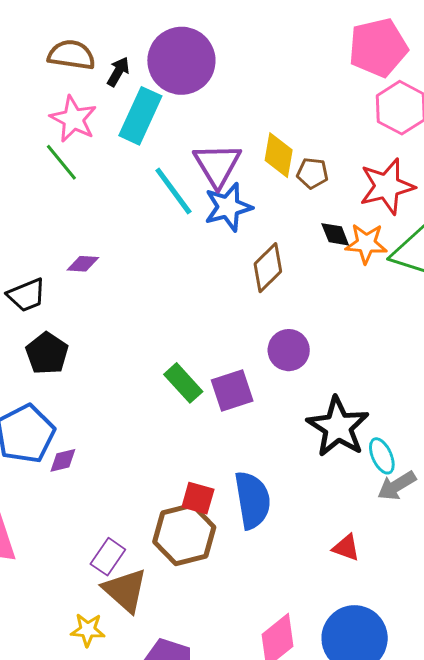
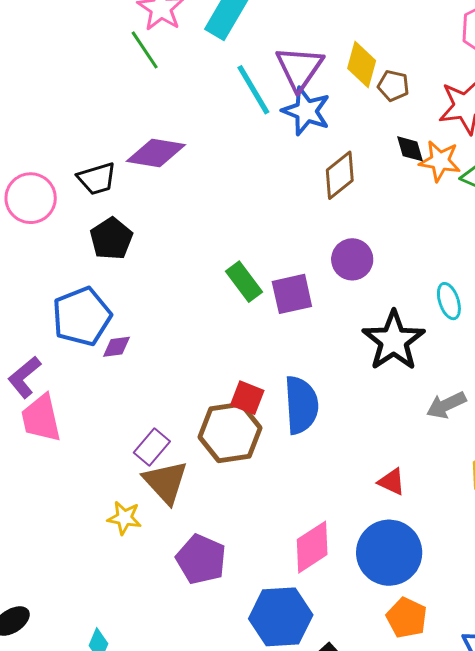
blue star: (228, 207) -> (306, 111), turned 30
purple diamond: (83, 264) -> (156, 153), size x1.8
cyan ellipse: (382, 456) -> (449, 301), moved
red triangle: (346, 548) -> (392, 482), moved

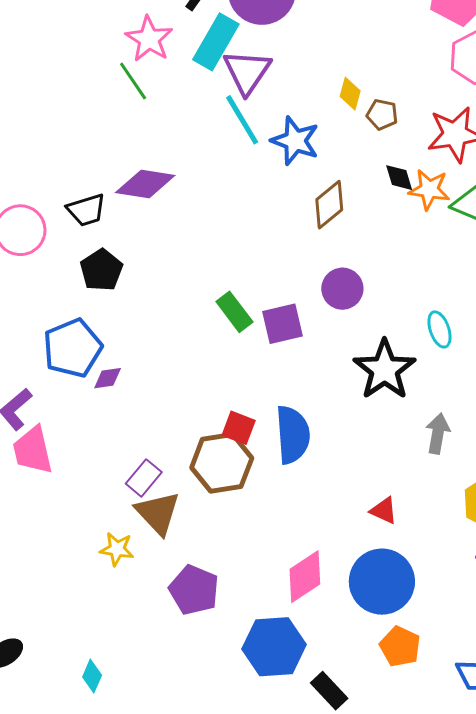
yellow diamond: (362, 64) -> (350, 94), size x0.7
purple triangle: (300, 68) -> (247, 72), moved
gray arrow: (446, 405) -> (438, 433), turned 126

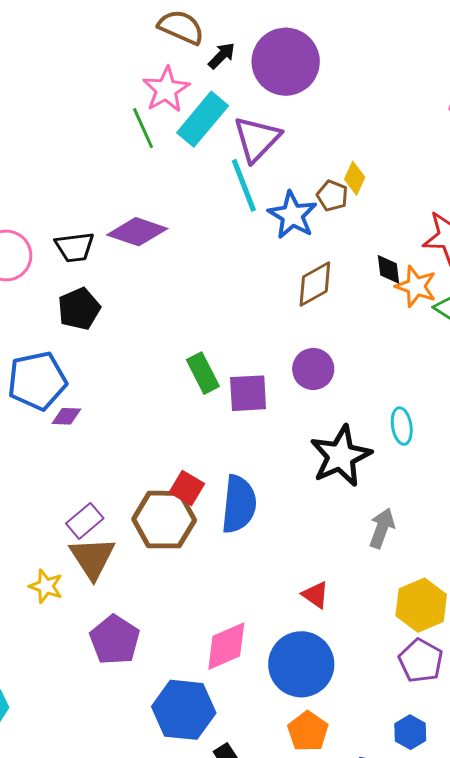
cyan rectangle: (216, 42) -> (203, 119), moved
brown pentagon: (382, 115) -> (332, 196), moved

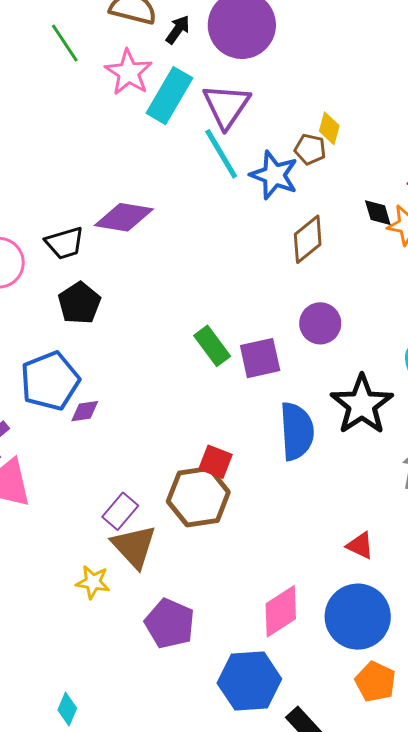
green line: (143, 128) -> (65, 43), moved
blue semicircle: (239, 504) -> (297, 431), moved

